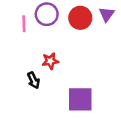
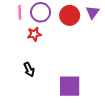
pink line: (24, 24) -> (20, 12), moved
red star: (50, 61) -> (34, 34), moved

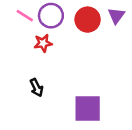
pink line: (20, 12) -> (25, 16), turned -56

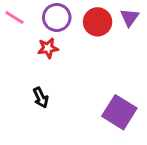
pink line: (25, 16) -> (14, 17), moved
purple square: (88, 108) -> (119, 112), moved, turned 32

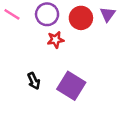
red star: (48, 48) -> (56, 40), moved
purple square: (119, 112) -> (71, 86), moved

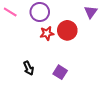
red circle: (81, 18) -> (67, 30), moved
purple square: (71, 86) -> (60, 72), size x0.6

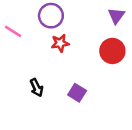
pink line: (10, 12) -> (13, 31), moved
red circle: (67, 30) -> (112, 51), moved

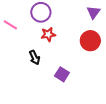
black arrow: (37, 88) -> (35, 58), moved

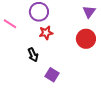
purple square: (62, 74) -> (52, 75), moved

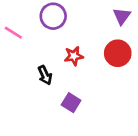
red star: (46, 33) -> (74, 56), moved

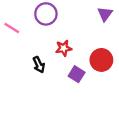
red circle: (118, 53) -> (101, 60), moved
purple square: (71, 103) -> (77, 74), moved

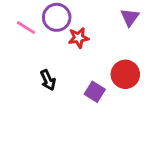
pink line: (12, 28) -> (26, 28), moved
red star: (64, 48) -> (79, 38), moved

